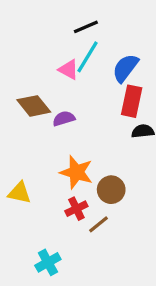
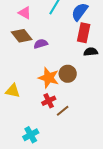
pink triangle: (69, 70) -> (25, 13), moved
brown circle: (111, 190) -> (68, 74), moved

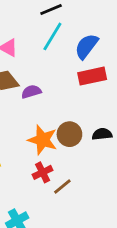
red rectangle: (84, 33) -> (92, 76), turned 66
black semicircle: (91, 52) -> (102, 134), moved

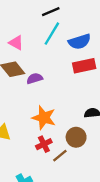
blue semicircle: (86, 46) -> (80, 42), turned -145
brown circle: (69, 134) -> (76, 137), moved

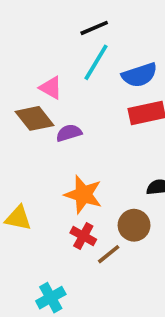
pink triangle: (16, 43) -> (51, 88), moved
red cross: (44, 144) -> (83, 236), turned -35

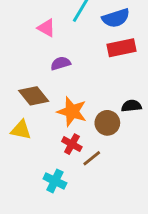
brown diamond: (34, 118) -> (34, 96), moved
brown circle: (134, 225) -> (107, 123), moved
cyan cross: (51, 298) -> (55, 181), moved, turned -35

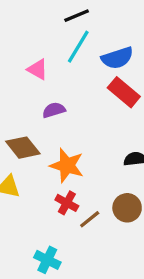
red rectangle: (122, 48) -> (124, 92), turned 52
brown circle: (107, 123) -> (127, 208), moved
cyan cross: (55, 181) -> (47, 260), moved

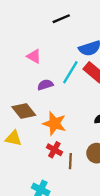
cyan line: (78, 47) -> (70, 72), moved
brown line: (90, 219) -> (70, 161), turned -49

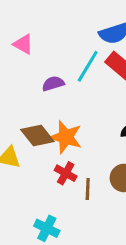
pink triangle: (34, 56) -> (23, 44), moved
brown diamond: (24, 111) -> (37, 135), moved

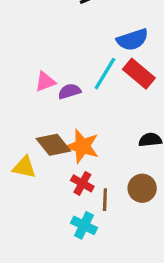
pink triangle: (23, 44) -> (45, 82), moved, turned -50
cyan cross: (47, 228) -> (84, 225), moved

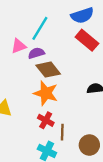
cyan line: (105, 74) -> (40, 28), moved
brown diamond: (53, 145) -> (48, 70), moved
brown circle: (142, 188) -> (89, 145), moved

